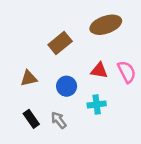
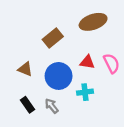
brown triangle: (29, 78) -> (25, 69), turned 35
blue circle: (67, 86) -> (59, 76), size x1.5

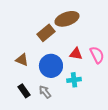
brown ellipse: (93, 22) -> (67, 19), moved

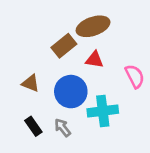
red triangle: (76, 54) -> (94, 60), moved
cyan cross: (74, 80) -> (103, 111), size x1.5

